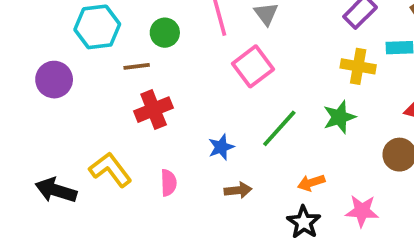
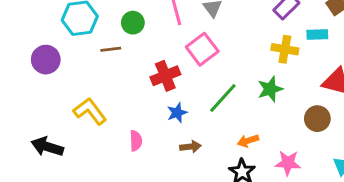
red cross: (154, 110) -> (165, 76), moved
yellow L-shape: (110, 170) -> (90, 111), moved

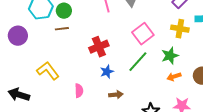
green circle: (133, 23) -> (64, 11), moved
pink square: (202, 49) -> (143, 34), moved
orange arrow: (248, 141) -> (174, 77), moved

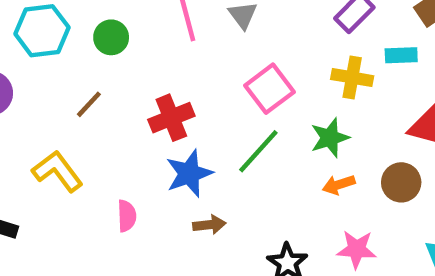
green circle: (64, 11) -> (111, 37), moved
brown line: (62, 29) -> (89, 104), moved, turned -40
blue star: (107, 72) -> (189, 173), size x1.5

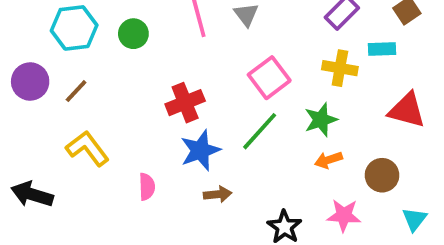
brown line: (89, 104) -> (76, 91), moved
brown circle: (401, 182) -> (382, 175), moved

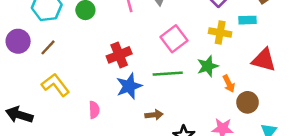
green line: (260, 131) -> (168, 74), turned 44
orange arrow: (328, 160) -> (229, 84), moved, turned -98
brown arrow: (218, 194) -> (154, 115), moved

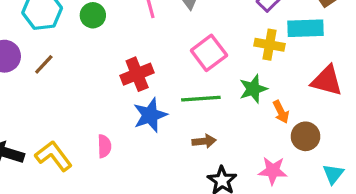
cyan rectangle: (248, 20) -> (306, 28), size x1.5
yellow L-shape: (55, 85) -> (54, 156), moved
brown arrow: (154, 115) -> (204, 141), moved

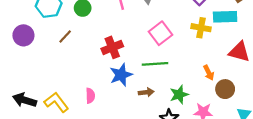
brown line: (44, 64) -> (65, 36), moved
green star: (253, 89) -> (179, 95), moved
brown arrow: (204, 141) -> (146, 92), moved

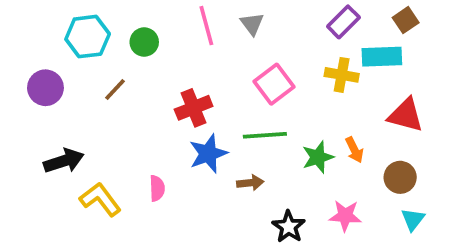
brown circle: (225, 89) -> (400, 177), moved
green star: (179, 95) -> (318, 157), moved
black arrow: (25, 100) -> (64, 161), moved, turned 145

